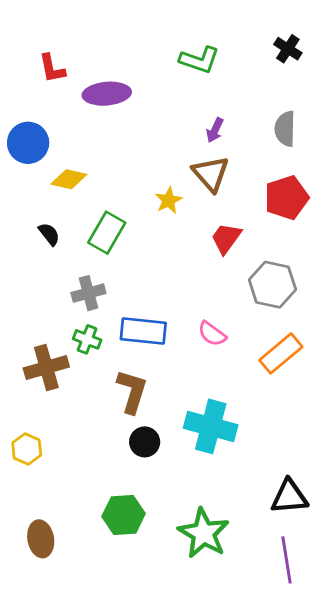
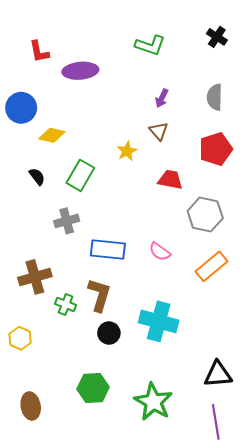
brown triangle: (211, 174) -> (159, 131), size x0.7
red trapezoid: (226, 238) -> (170, 180), turned 65
green cross: (87, 339) -> (66, 304), moved

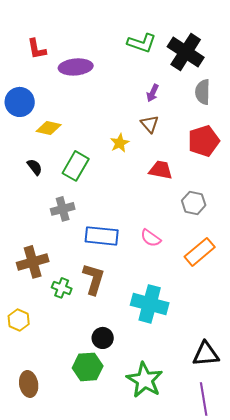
black cross: (217, 37) -> (186, 52), moved, size x1.8
gray hexagon: (205, 215) -> (194, 203), size x0.7
black circle: (109, 333) -> (103, 338), moved

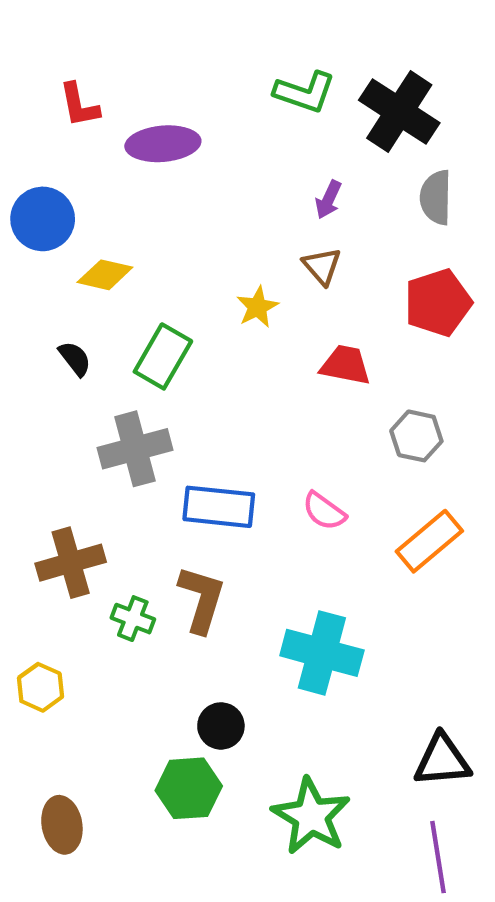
gray cross: (63, 209) -> (135, 449), size x1.4

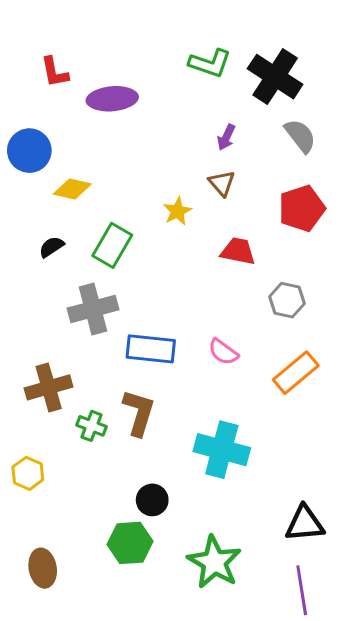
gray semicircle: (436, 197) -> (300, 136), turned 141
black semicircle: (75, 359) -> (52, 247), turned -85

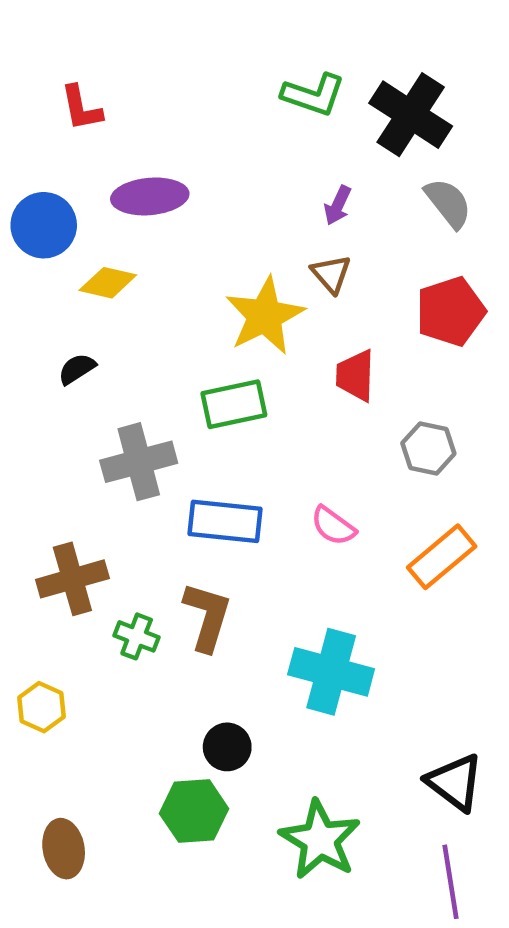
purple ellipse: (112, 99) -> (150, 196), moved
yellow star: (177, 211) -> (265, 316), size x1.8
green rectangle: (112, 245) -> (234, 404), moved, turned 48
red trapezoid: (238, 251) -> (355, 376), turned -99
black triangle: (305, 524) -> (455, 782), turned 42

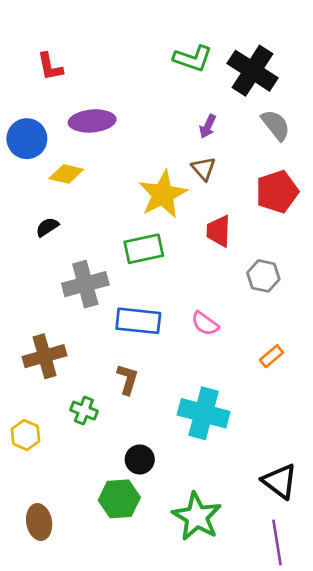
orange rectangle: (442, 557) -> (272, 356), moved, size x0.6
brown L-shape: (207, 616) -> (127, 379), size x0.7
green cross: (137, 636) -> (84, 411), moved

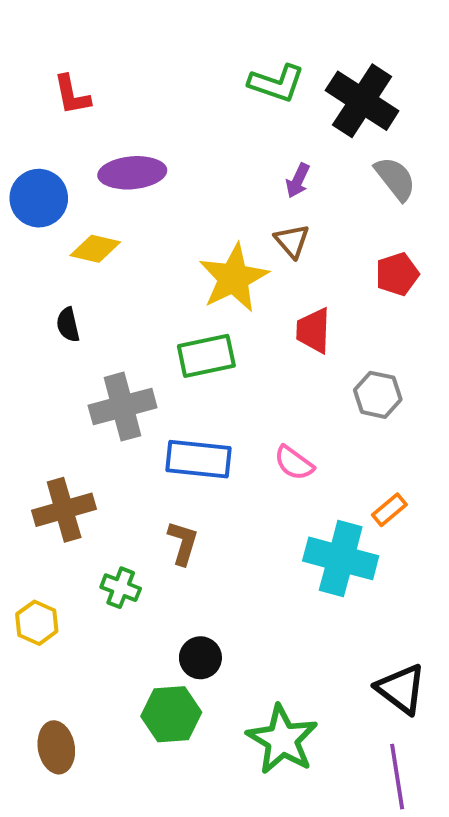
red pentagon: (277, 192) -> (397, 274), size x0.7
black semicircle: (47, 227) -> (68, 325), turned -70
cyan cross: (204, 413) -> (341, 558), moved

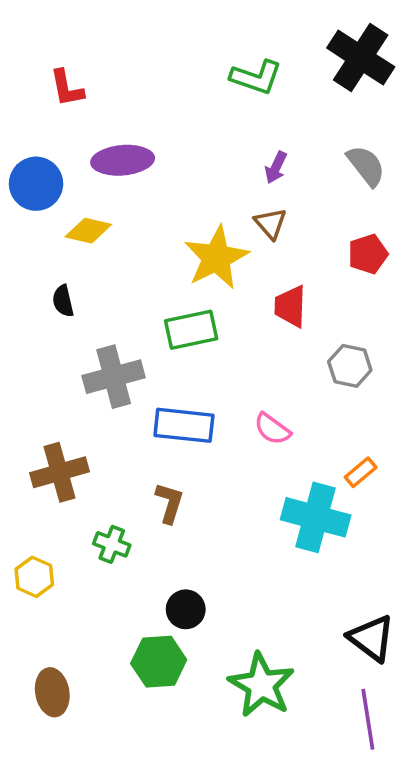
black cross: (362, 101) -> (361, 57), moved

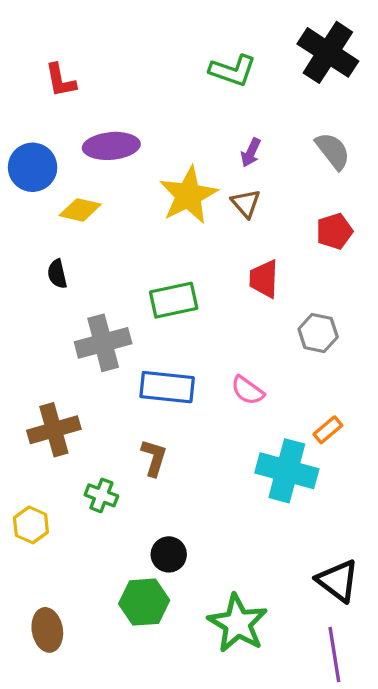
yellow star: (216, 258) -> (188, 195), moved

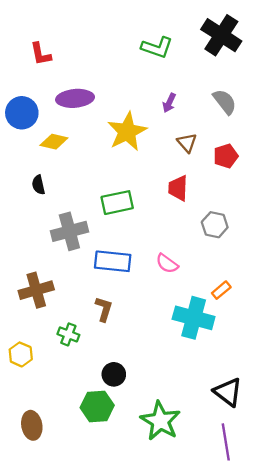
brown triangle: (246, 203) -> (187, 143), moved

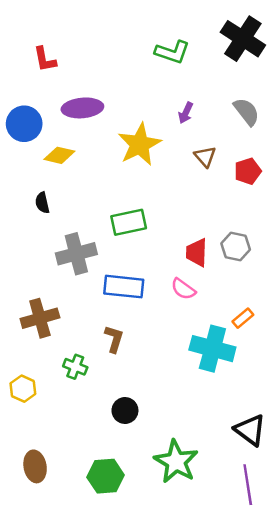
red trapezoid: (178, 188) -> (197, 253), moved
green hexagon: (97, 406) -> (106, 476), moved

